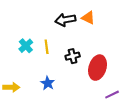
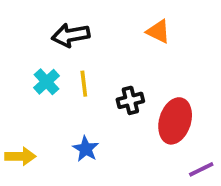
black arrow: (65, 20) -> (71, 35), moved

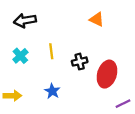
black arrow: (71, 35) -> (25, 21), moved
cyan cross: (46, 82) -> (20, 56), moved

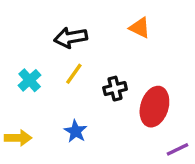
black arrow: (25, 21) -> (71, 38), moved
yellow line: (51, 51) -> (74, 74), turned 42

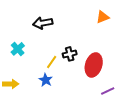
orange triangle: (140, 28) -> (103, 17), moved, turned -48
yellow line: (74, 74) -> (52, 62), moved

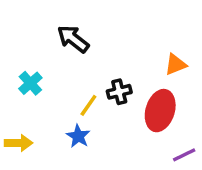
orange triangle: (103, 17) -> (176, 64), moved
black arrow: (43, 23) -> (73, 39), turned 48

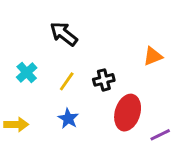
yellow line: (88, 105) -> (67, 81), moved
red ellipse: (160, 111) -> (128, 113), moved

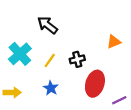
cyan cross: (27, 72) -> (20, 54), size x1.5

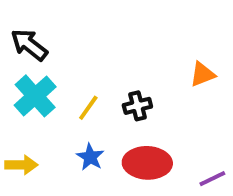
black arrow: (47, 25) -> (29, 45), moved
red ellipse: (95, 84) -> (147, 163), moved, turned 75

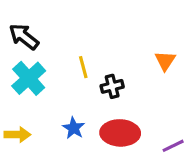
orange triangle: (202, 74) -> (165, 61), turned -35
yellow line: (88, 108) -> (83, 67), moved, turned -50

